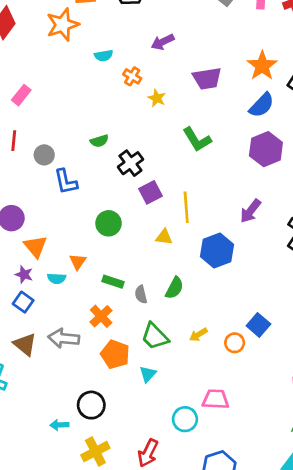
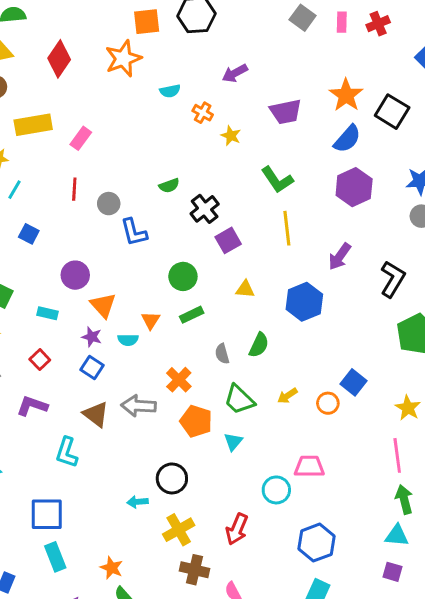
yellow line: (186, 207) -> (287, 228), moved
green rectangle: (113, 282) -> (192, 315), moved, turned -42

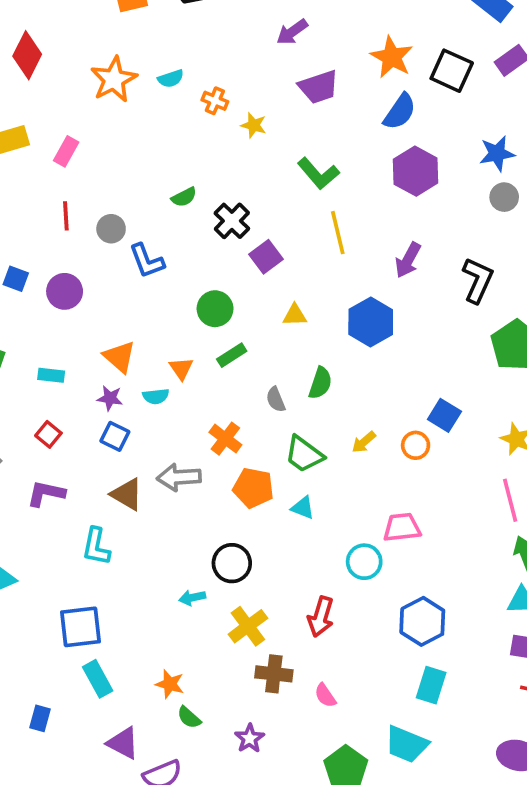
orange star: (123, 59) -> (114, 79), moved
purple arrow: (235, 73) -> (292, 32), moved
purple circle: (75, 275) -> (65, 291), moved
cyan triangle: (233, 442) -> (303, 508), turned -42

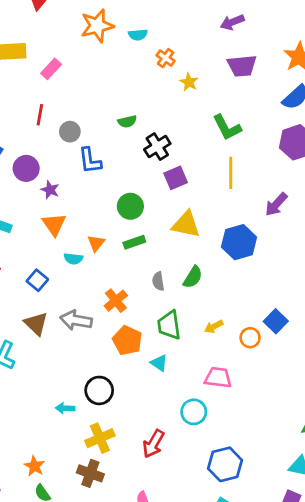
yellow triangle: (295, 315) -> (186, 224), size x1.6
purple star: (110, 398) -> (50, 190), moved
green trapezoid: (304, 454) -> (169, 325), turned 32
pink trapezoid: (402, 527) -> (218, 378), moved
brown cross: (274, 674) -> (90, 473), moved

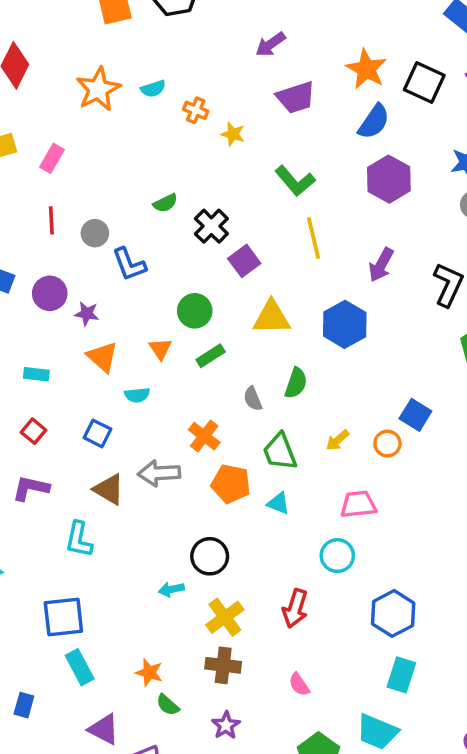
orange triangle: (96, 243) -> (160, 349), moved

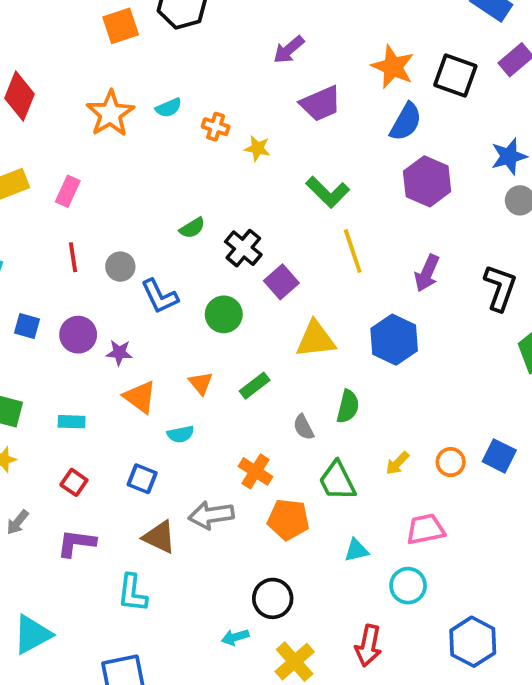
green circle: (195, 311) -> (224, 314), moved
blue square: (415, 415) -> (499, 456), moved
cyan triangle: (278, 503) -> (356, 550), moved, turned -30

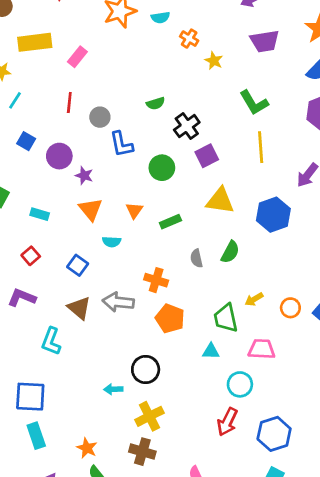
orange cross: (255, 471) -> (156, 280), turned -30
green trapezoid: (337, 481) -> (226, 318), moved
red arrow: (368, 646) -> (227, 422), moved

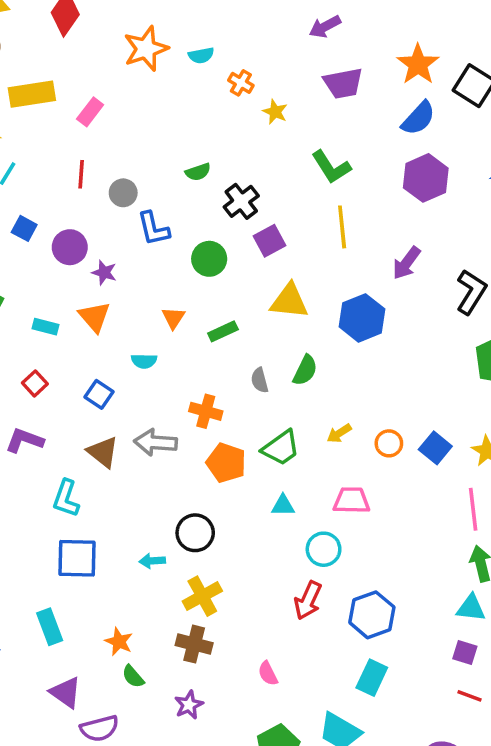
orange triangle: (91, 209) -> (94, 317), moved
green trapezoid: (226, 318) -> (281, 448), moved, turned -112
blue square: (30, 397) -> (77, 558), moved

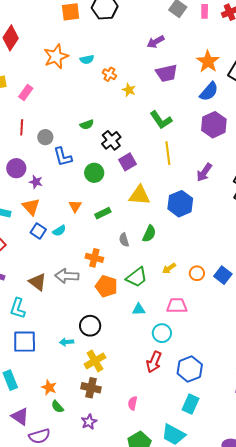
cyan semicircle: (144, 361) -> (59, 231), turned -32
blue square: (99, 394) -> (38, 231), moved
pink semicircle: (268, 673) -> (133, 403), turned 40

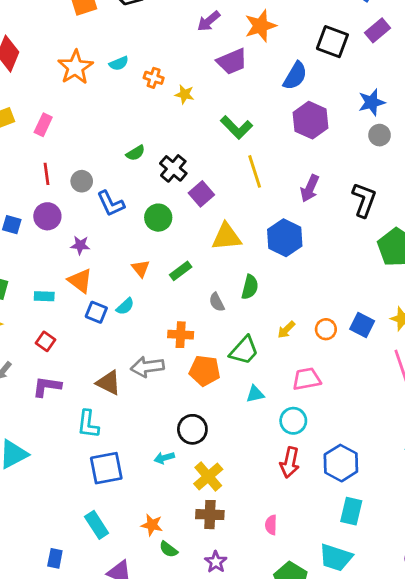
orange star: (208, 61) -> (260, 26), moved, turned 30
purple circle: (16, 168) -> (47, 216), moved

